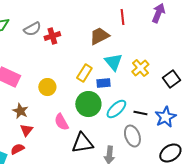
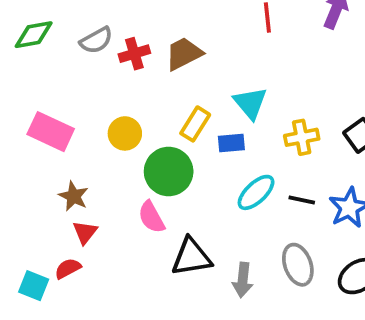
brown trapezoid: (99, 36) -> (184, 54), moved
yellow cross: (140, 68) -> (302, 137), moved, turned 30
yellow circle: (47, 87) -> (125, 133), moved
green circle: (88, 104) -> (169, 172), moved
gray ellipse: (132, 136) -> (298, 265), moved

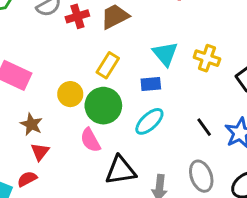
yellow rectangle: (195, 124) -> (108, 65), moved
yellow circle: (125, 133) -> (70, 94), moved
yellow cross: (302, 137) -> (207, 58), moved, turned 30
cyan ellipse: (256, 192) -> (149, 121), moved
black line: (302, 200) -> (204, 127), turned 42

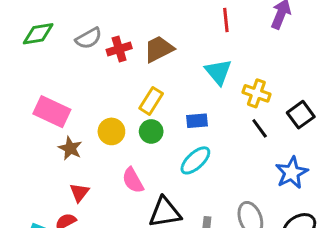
cyan triangle: (165, 54) -> (218, 72), moved
green circle: (103, 106) -> (151, 131), moved, size x0.6
brown star: (31, 124) -> (70, 148), moved
black line: (204, 127) -> (260, 128), moved

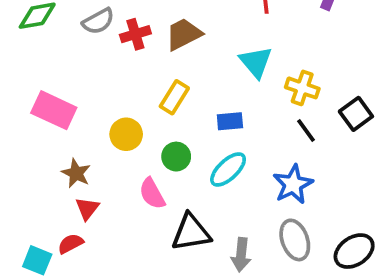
green circle: (151, 131) -> (176, 157), moved
brown star: (70, 148) -> (76, 173), moved
blue star: (292, 173) -> (293, 184), moved

